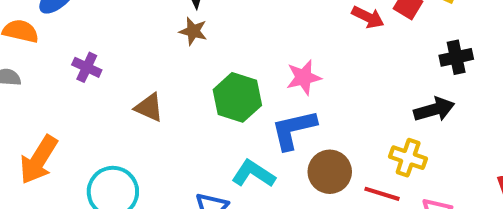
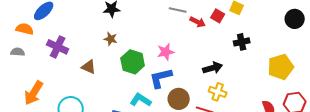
brown star: (193, 31) -> (111, 39), moved
purple cross: (87, 67) -> (58, 47), size x1.5
black arrow: (434, 109) -> (213, 68), moved

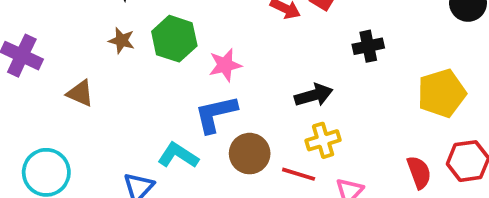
green hexagon: (133, 62) -> (174, 39), moved
yellow cross: (218, 92) -> (323, 140), turned -36

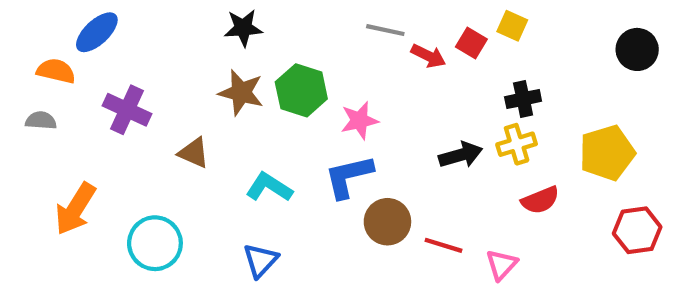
brown star: (122, 41) -> (241, 93), size x1.5
yellow cross: (323, 140) -> (517, 144), moved
cyan L-shape: (178, 155) -> (269, 187), moved
red semicircle: (419, 172) -> (540, 200), moved, turned 88

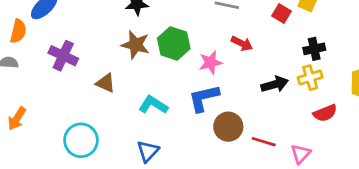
red arrow: (428, 56) -> (242, 43), moved
orange semicircle: (56, 71) -> (18, 31), turned 90
orange arrow: (75, 209) -> (17, 118), moved, size x0.7

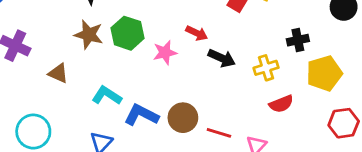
black cross: (314, 49) -> (298, 40), moved
black arrow: (275, 84) -> (222, 58), moved, turned 40
blue L-shape: (204, 98) -> (141, 115), moved, turned 40

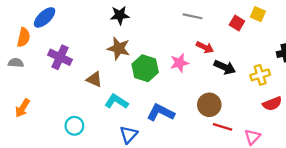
green hexagon: (128, 33) -> (145, 68), moved
cyan L-shape: (107, 96) -> (116, 101), moved
brown circle: (183, 118) -> (209, 105), moved
cyan circle: (33, 132) -> (74, 126), size x0.7

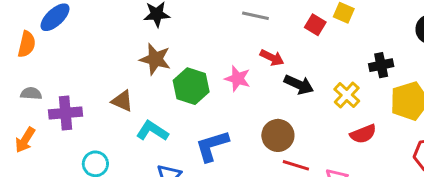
purple cross: (60, 57) -> (65, 113), moved, turned -30
gray semicircle: (16, 63) -> (31, 94), moved
pink star: (179, 63) -> (238, 79), turned 30
yellow cross: (260, 75) -> (347, 95), turned -30
blue L-shape: (161, 113) -> (212, 146), turned -44

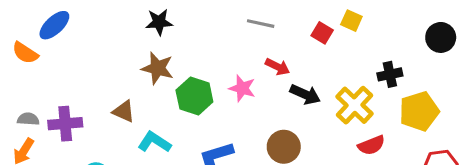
orange semicircle: (27, 44) -> (25, 53), turned 110
gray semicircle: (31, 94) -> (28, 119), moved
yellow cross: (347, 95) -> (354, 105), size x1.4

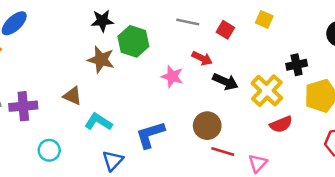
red square: (322, 33) -> (225, 30), moved
green hexagon: (194, 96) -> (133, 41), moved

